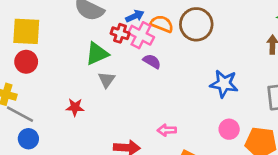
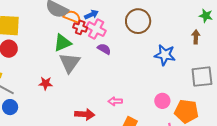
orange semicircle: (162, 24) -> (72, 17), moved
gray triangle: (107, 80) -> (70, 63), size x1.6
blue star: (224, 84) -> (165, 55), moved

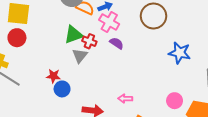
red cross: (80, 27) -> (89, 41), moved
gray triangle: (70, 63) -> (80, 56), size x0.7
blue circle: (10, 107) -> (62, 89), moved

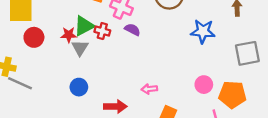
red circle: (17, 38) -> (34, 37), moved
gray triangle: (80, 56) -> (80, 48), moved
red star: (53, 76) -> (69, 35), moved

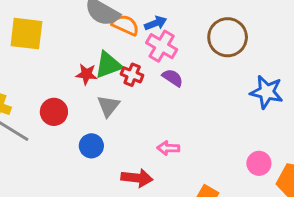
red circle: (34, 37) -> (54, 112), moved
gray triangle: (80, 48) -> (108, 106), moved
pink arrow: (149, 89) -> (168, 148), moved

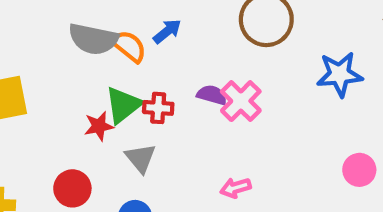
orange semicircle: (125, 25) -> (129, 46), turned 32
pink cross: (162, 46) -> (241, 101), moved, turned 32

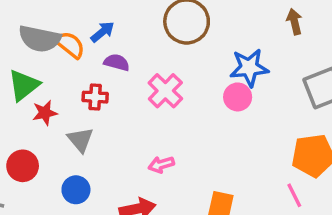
purple semicircle: (212, 95) -> (117, 62), moved
green triangle: (123, 105) -> (24, 85), moved
pink circle: (359, 170) -> (238, 97), moved

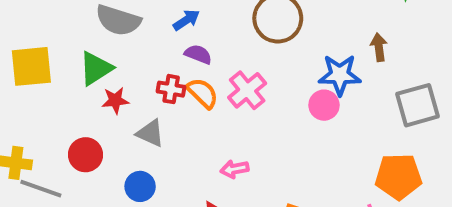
brown arrow: (294, 22) -> (379, 47), moved
orange semicircle: (70, 45) -> (202, 93), moved
gray triangle: (80, 140) -> (150, 133), turned -32

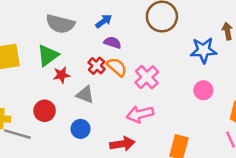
red cross: (171, 89) -> (97, 66), turned 35
pink cross: (247, 90) -> (147, 77), moved
pink circle: (324, 105) -> (203, 90), moved
pink arrow: (234, 169) -> (140, 114), size x1.5

